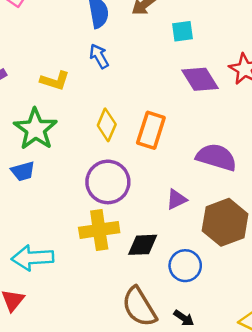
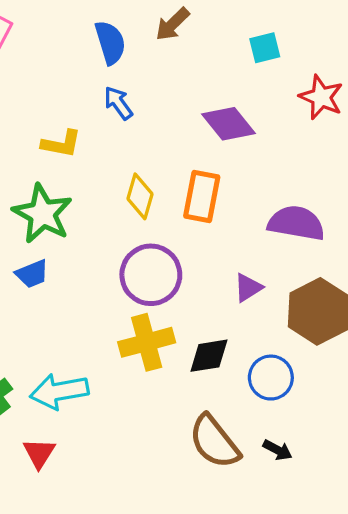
cyan square: (183, 31) -> (265, 48), moved
purple diamond: (200, 79) -> (229, 124), moved

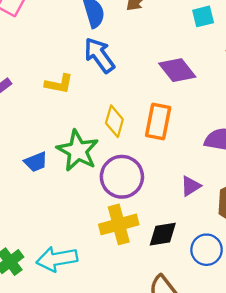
blue arrow: (118, 103) -> (99, 55), size x1.5
green star: (43, 214) -> (78, 151), moved
blue trapezoid: (32, 274) -> (36, 162), moved

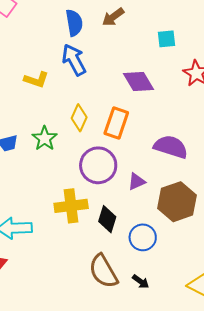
green star: (78, 151) -> (45, 138), size x0.7
purple circle: (122, 177) -> (98, 165), moved
black diamond: (163, 234) -> (107, 219), turned -72

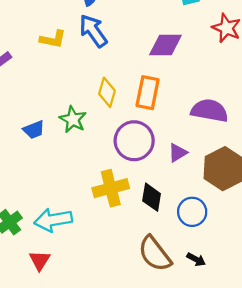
yellow L-shape: (36, 80) -> (53, 39), moved
purple diamond: (138, 81) -> (166, 45), turned -52

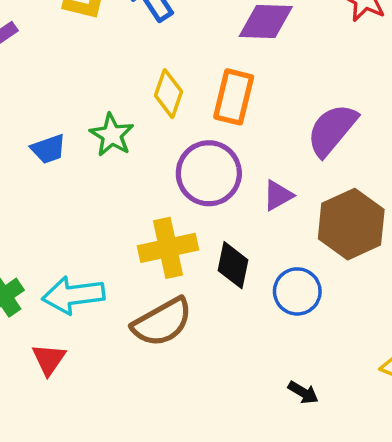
purple semicircle: (210, 111) -> (332, 130), turned -63
brown semicircle: (155, 254) -> (162, 322), moved, turned -84
black arrow: (196, 259) -> (303, 392), moved

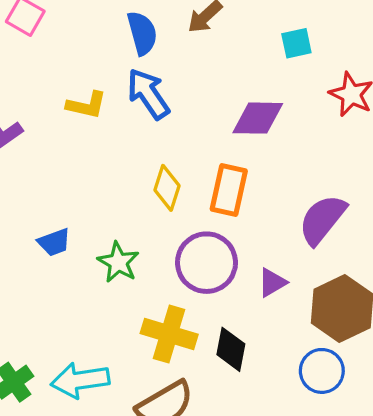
green star: (112, 135) -> (118, 262), moved
yellow cross: (168, 248) -> (169, 334), turned 30
blue circle: (297, 291) -> (322, 371), moved

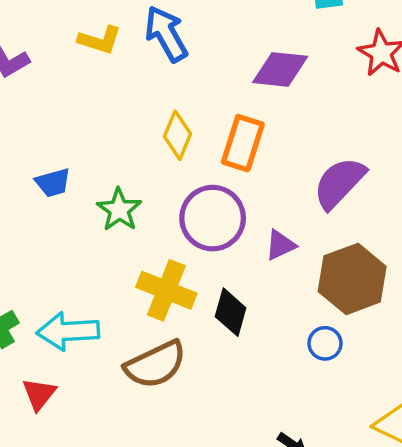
blue circle: (322, 371) -> (325, 343), size x0.7

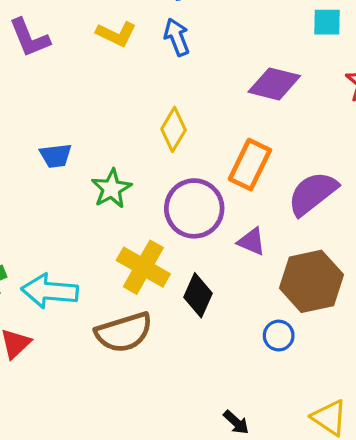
blue arrow: (166, 34) -> (177, 37), size x0.7
orange rectangle: (243, 143) -> (250, 165), moved
purple triangle: (280, 245) -> (252, 242), turned 40

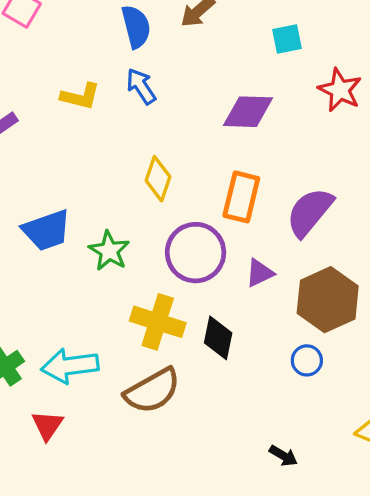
blue trapezoid: (56, 156) -> (47, 230), size x1.5
purple triangle: (252, 242) -> (260, 273), turned -36

